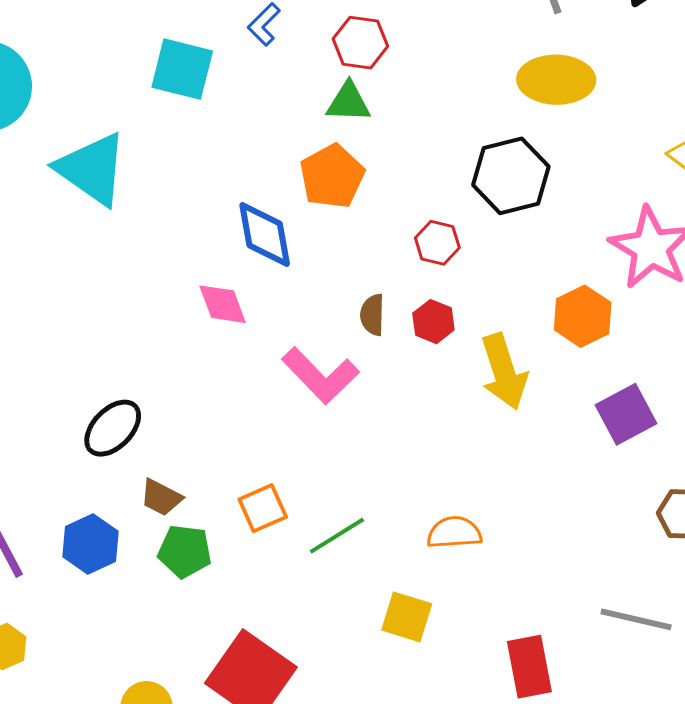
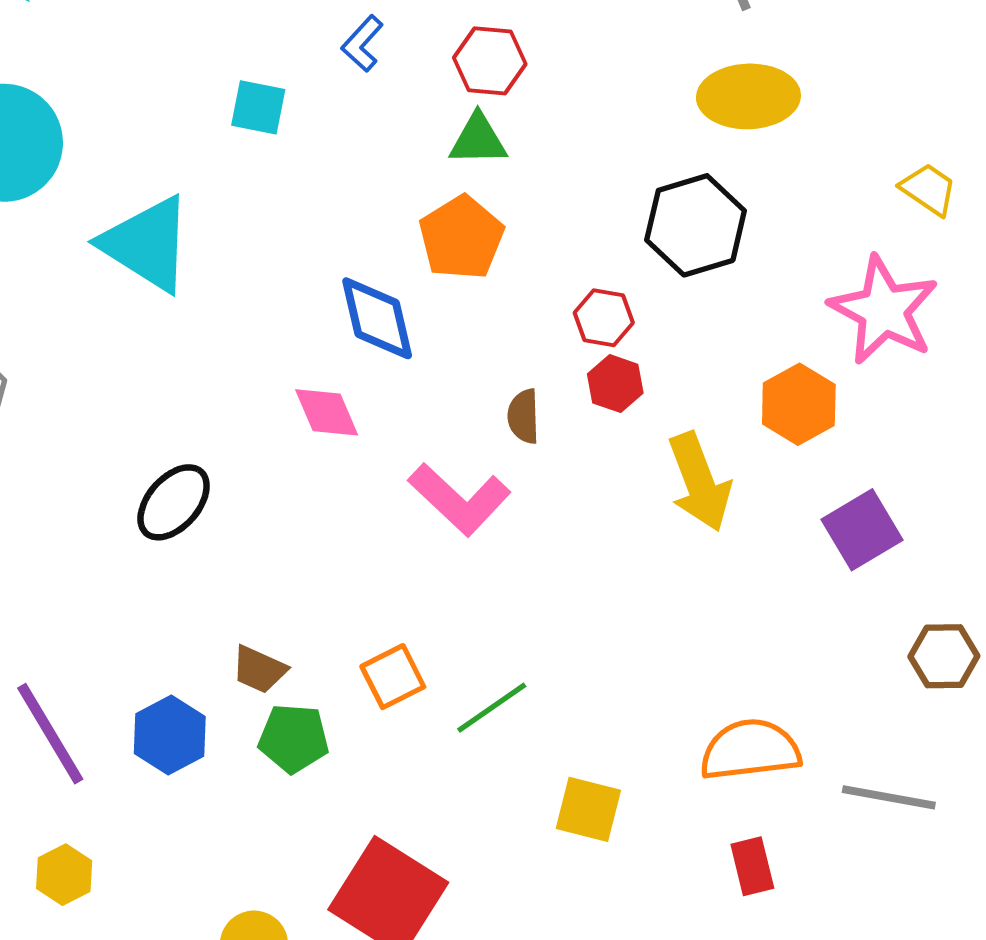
cyan square: (182, 69) -> (258, 107), size x0.7
red hexagon: (433, 322) -> (615, 384), moved
black ellipse: (113, 428) -> (174, 502), moved
orange semicircle: (454, 533) -> (750, 750), moved, size x1.4
red rectangle: (529, 667) -> (752, 866), size x0.7

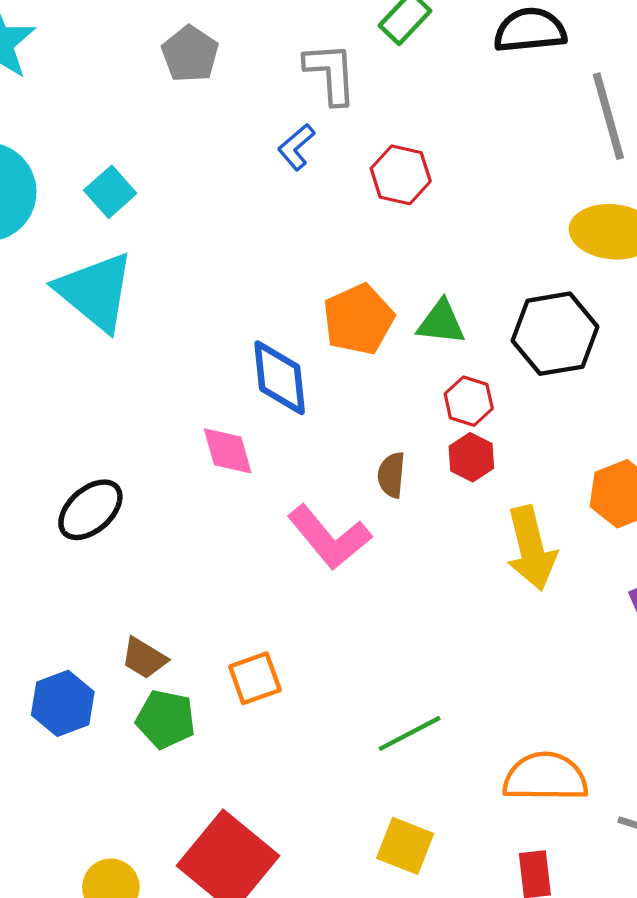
cyan square: (258, 107) -> (110, 192), moved, turned 30
green triangle: (478, 140) -> (441, 323), moved
green line: (492, 708) -> (410, 733), moved
yellow square: (588, 809) -> (405, 846), moved

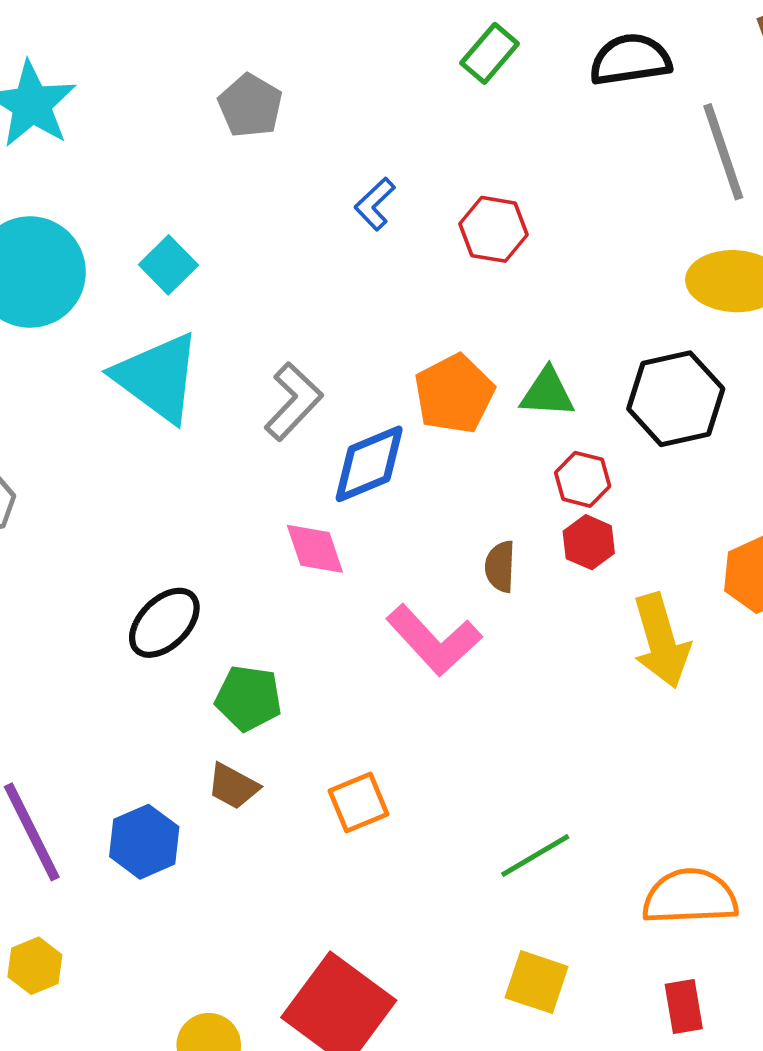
gray L-shape: (331, 73) -> (293, 402), moved, turned 50
blue diamond: (280, 378) -> (369, 464), turned 76
green pentagon: (166, 719) -> (248, 698), moved

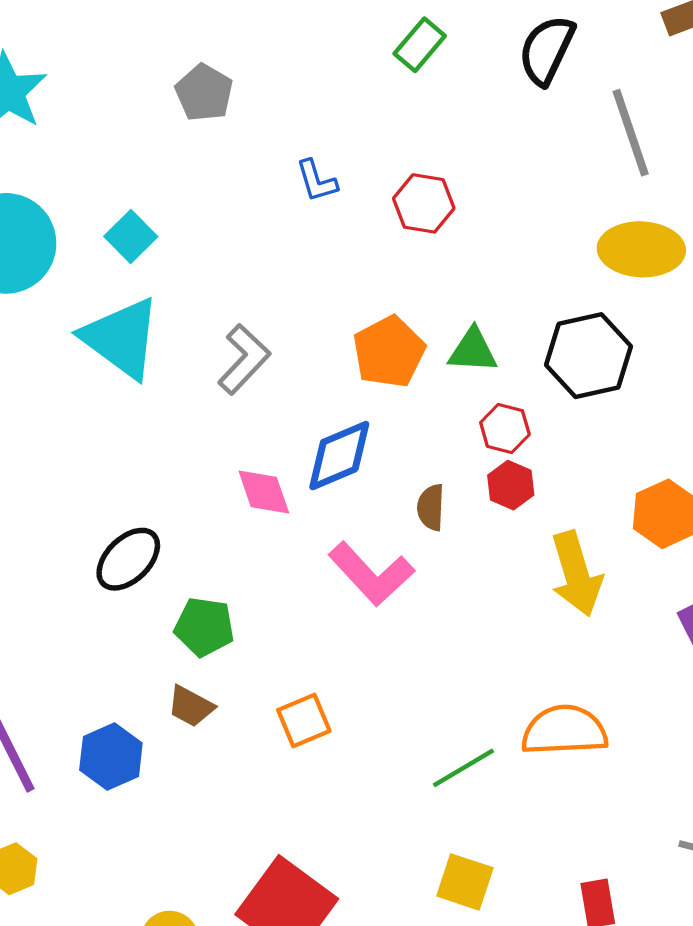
black semicircle: (630, 60) -> (547, 50), turned -56
blue L-shape: (375, 204) -> (317, 181), turned -63
blue diamond: (369, 464) -> (339, 456), moved
orange semicircle: (690, 897) -> (564, 730), moved

